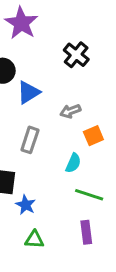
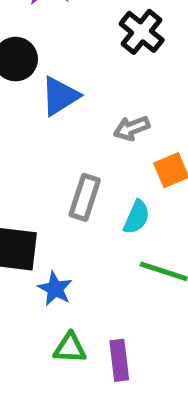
gray rectangle: (30, 140) -> (85, 197), moved
purple rectangle: (86, 232) -> (119, 360), moved

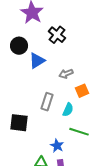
black cross: (142, 32) -> (57, 35), moved
blue star: (55, 289) -> (57, 146), moved

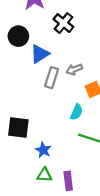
gray rectangle: (47, 102) -> (52, 78), moved
blue star: (57, 146) -> (43, 150), moved

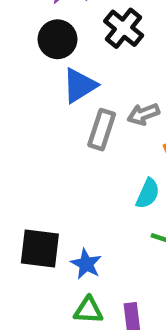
black circle: (18, 36) -> (57, 39), moved
black square: (18, 127) -> (40, 248), moved

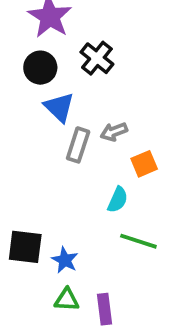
blue triangle: (80, 86) -> (59, 107), turned -44

